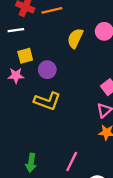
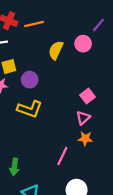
pink line: (72, 161) -> (62, 156), moved

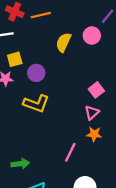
green arrow: (14, 167) -> (20, 164), turned -105

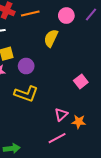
pink circle: (92, 35) -> (66, 16), moved
pink triangle: (92, 113) -> (61, 114), moved
pink line: (70, 152) -> (57, 138), turned 36

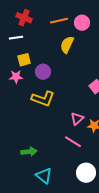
orange line: (30, 13) -> (59, 21), moved
pink line: (57, 138) -> (73, 142), turned 60

